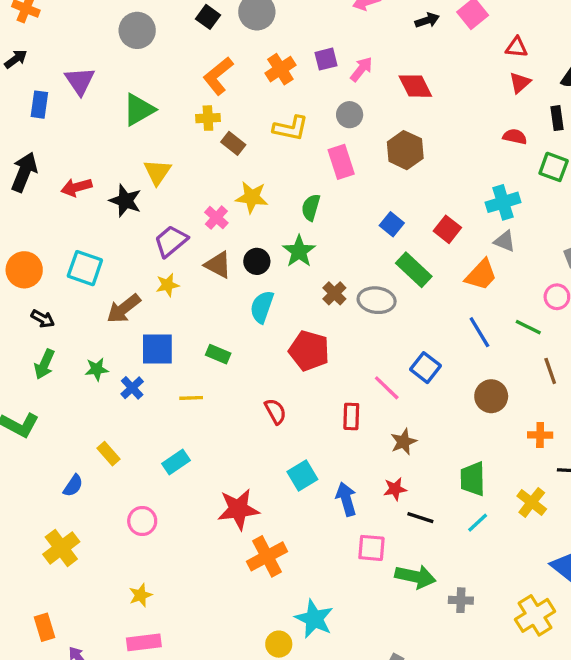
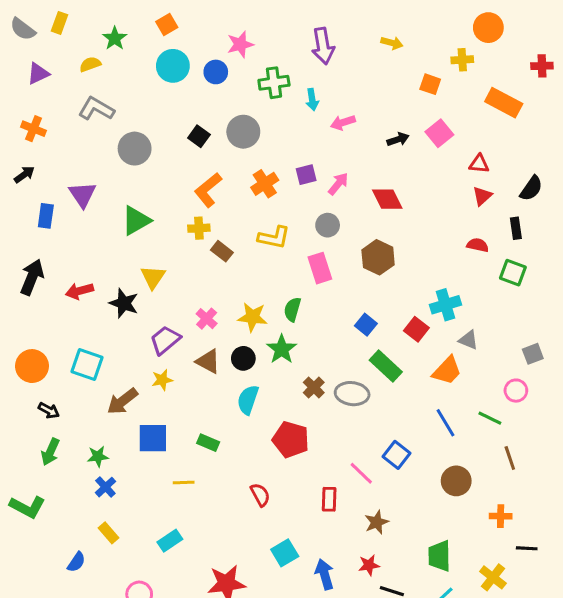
yellow star: (252, 197) -> (253, 317), moved
cyan cross: (503, 202) -> (445, 305), moved
blue cross: (132, 388) -> (105, 487), moved

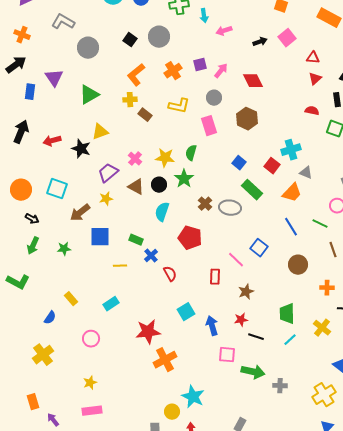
black arrow: (24, 175) -> (16, 65), size x1.5
yellow triangle: (153, 277) -> (100, 132), turned 36
blue cross: (105, 487) -> (151, 256), moved

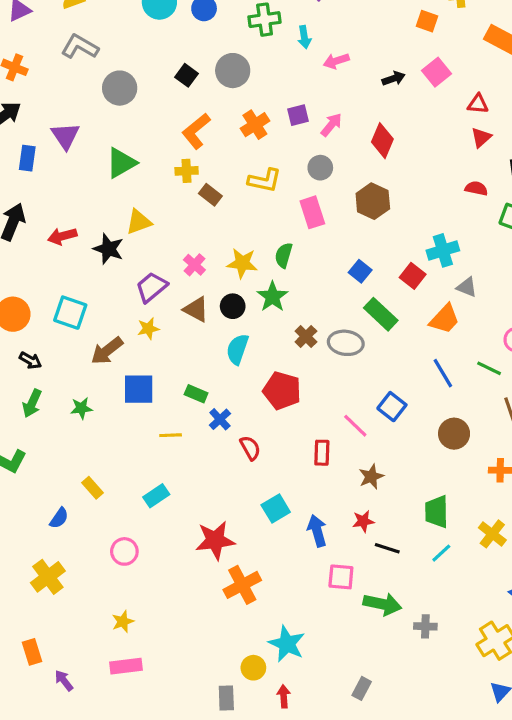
red diamond: (253, 81) -> (382, 141), turned 50

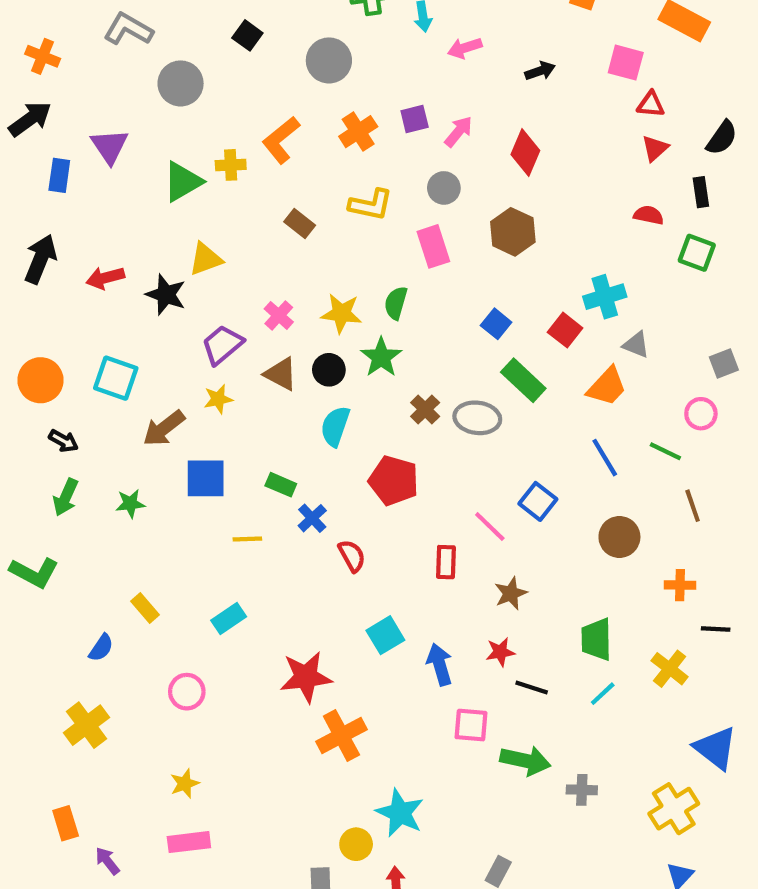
pink square: (437, 72) -> (626, 63), moved, turned -36
black square: (187, 75) -> (247, 35), moved
yellow cross: (187, 171) -> (231, 165), moved

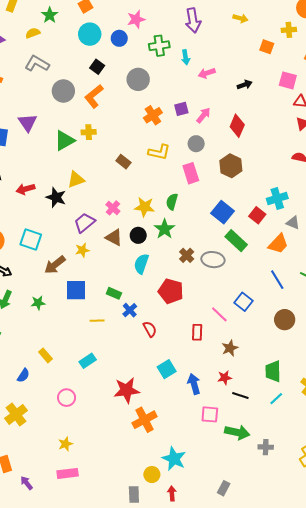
orange L-shape: (281, 140) -> (94, 96), moved
blue square: (496, 324) -> (222, 212), size x1.5

